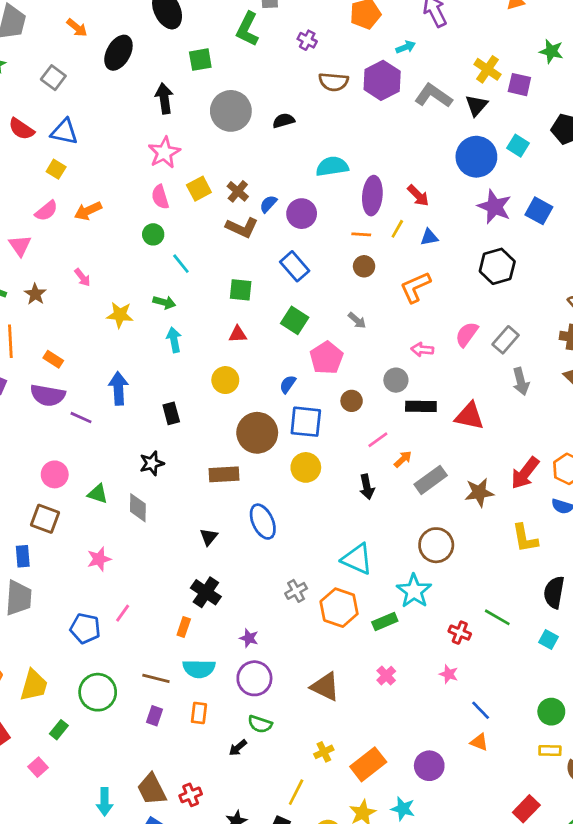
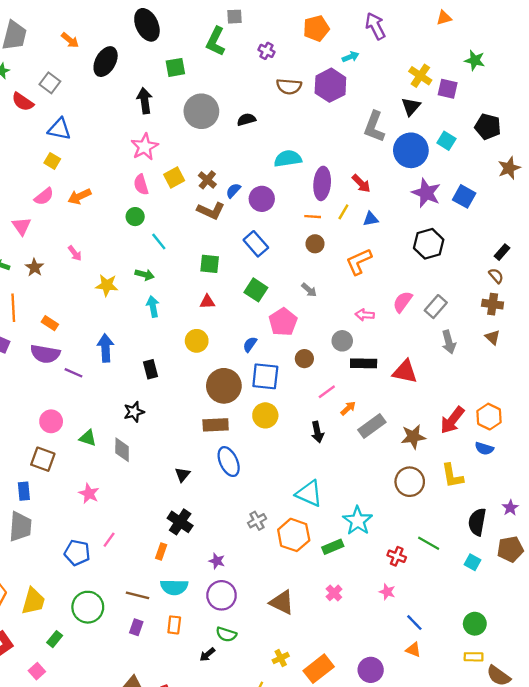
gray L-shape: (433, 96) -> (374, 127), moved, turned -104
red semicircle: (21, 129) -> (23, 102), moved
brown rectangle: (224, 474) -> (216, 425), moved
brown circle: (436, 545) -> (410, 482), moved
pink star: (99, 559) -> (89, 494), turned -30

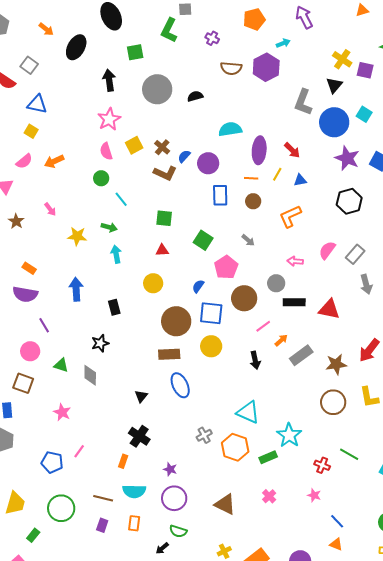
blue rectangle: (256, 244) -> (220, 195), moved, turned 40
brown circle: (304, 359) -> (244, 298), size x1.6
purple line: (74, 373) -> (44, 325), moved, turned 35

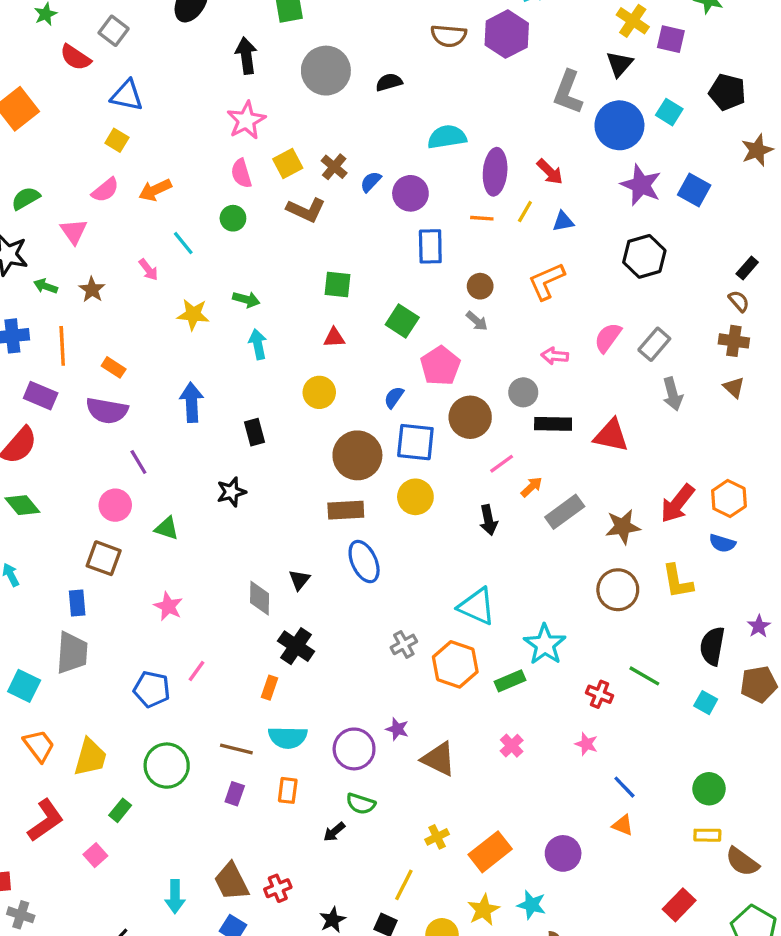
brown L-shape: (165, 173) -> (306, 210), moved
cyan line: (121, 199) -> (183, 243), moved
brown circle: (253, 201) -> (480, 286), moved
gray diamond: (90, 375) -> (260, 598), moved
purple star: (170, 469) -> (397, 729), moved

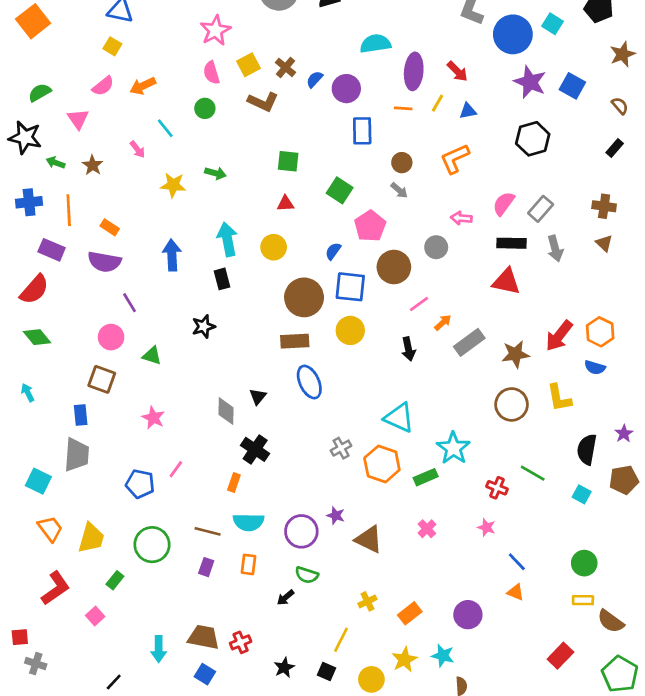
brown semicircle: (739, 301) -> (620, 106), moved
cyan arrow: (258, 344) -> (227, 239), moved, size x1.4
black rectangle: (553, 424) -> (512, 243), moved
orange rectangle: (490, 852) -> (410, 613), size x0.7
brown trapezoid: (231, 882) -> (204, 637), turned 128

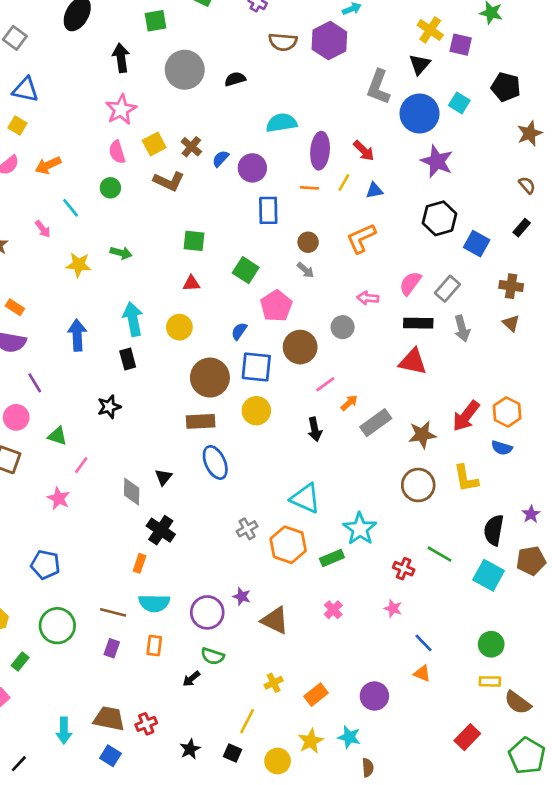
blue square: (572, 86) -> (477, 244), moved
pink line: (176, 469) -> (81, 465), moved
cyan square: (582, 494) -> (489, 575), size x1.6

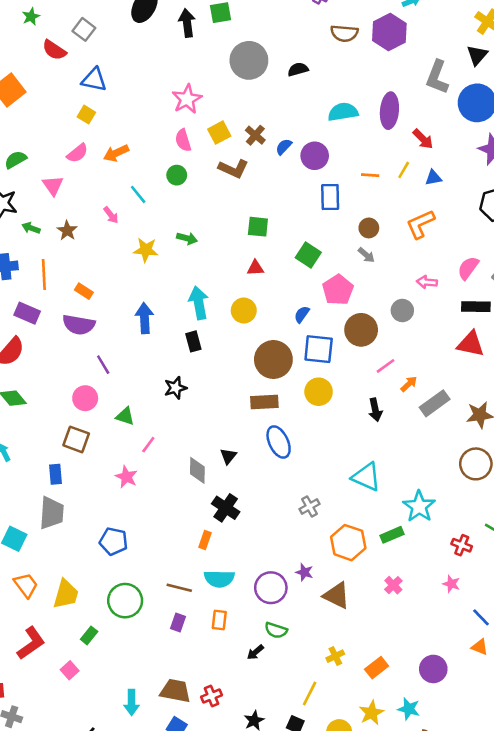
black arrow: (121, 58) -> (187, 23), moved
purple ellipse: (320, 151) -> (389, 111), moved
orange hexagon: (288, 545) -> (348, 543), moved

